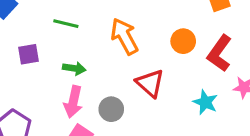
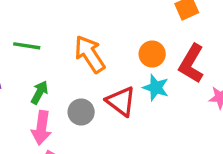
green arrow: (74, 68) -> (39, 92), turned -65
cyan star: (205, 102) -> (156, 88), moved
gray circle: (111, 109) -> (81, 112), moved

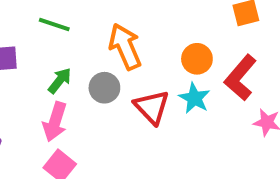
gray circle: (81, 112) -> (104, 88), moved

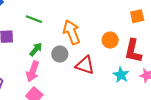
red L-shape: (240, 78) -> (133, 51), turned -30
cyan star: (194, 98) -> (121, 75), moved
red triangle: (152, 107) -> (85, 65), turned -30

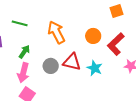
red L-shape: (133, 51) -> (116, 44), turned 40
gray circle: (60, 54) -> (51, 66), moved
cyan star: (121, 75) -> (95, 68), moved

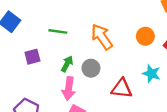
red triangle: (72, 62) -> (122, 88), moved
gray circle: (51, 66) -> (91, 68), moved

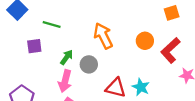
green line: (58, 31) -> (52, 25), moved
cyan star: (151, 74) -> (141, 87), moved

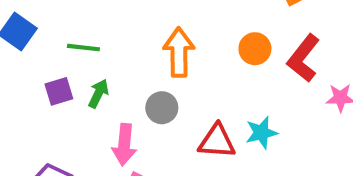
orange arrow: (103, 36) -> (179, 52), turned 35
green arrow: (67, 57) -> (98, 94), moved
cyan star: (141, 87) -> (261, 133), turned -30

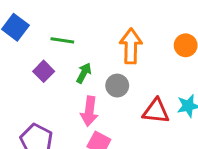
purple square: (59, 91) -> (44, 71), turned -30
green arrow: (98, 94) -> (84, 73), moved

